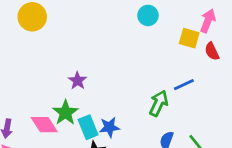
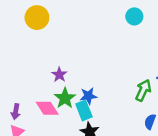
purple star: (77, 81) -> (59, 75), moved
blue star: (109, 127) -> (88, 96), moved

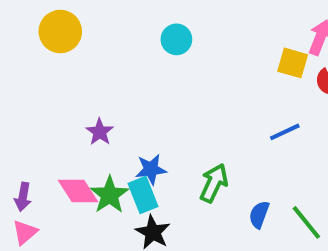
cyan circle: (134, 16) -> (176, 39), moved
green arrow: (143, 90) -> (214, 183), moved
green star: (65, 98) -> (110, 195), moved

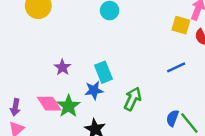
cyan rectangle: (143, 195) -> (104, 72), moved
blue semicircle: (259, 215) -> (172, 118), moved

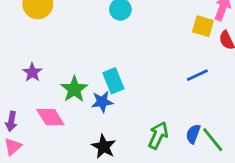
purple star: (62, 67) -> (32, 72), moved
green arrow: (133, 99) -> (158, 135), moved
green star: (68, 106) -> (74, 89), moved

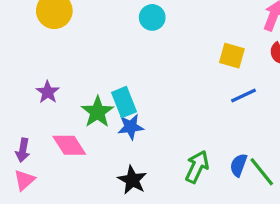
yellow square: (203, 26) -> (232, 56), moved
cyan rectangle: (113, 81) -> (124, 102), moved

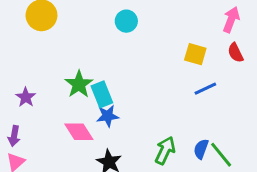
purple star: (48, 92) -> (26, 97), moved
green star: (97, 112) -> (79, 84), moved
pink diamond: (69, 145) -> (79, 132), moved

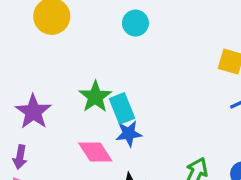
cyan circle: (126, 21) -> (135, 23), moved
purple star: (26, 97) -> (33, 112), size x1.5

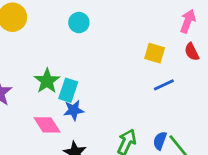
cyan rectangle: (122, 108) -> (68, 90), turned 40

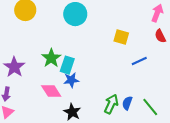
cyan circle: (79, 23) -> (75, 14), size x1.5
yellow square: (155, 53) -> (121, 37), moved
blue semicircle: (160, 141) -> (127, 103), moved

